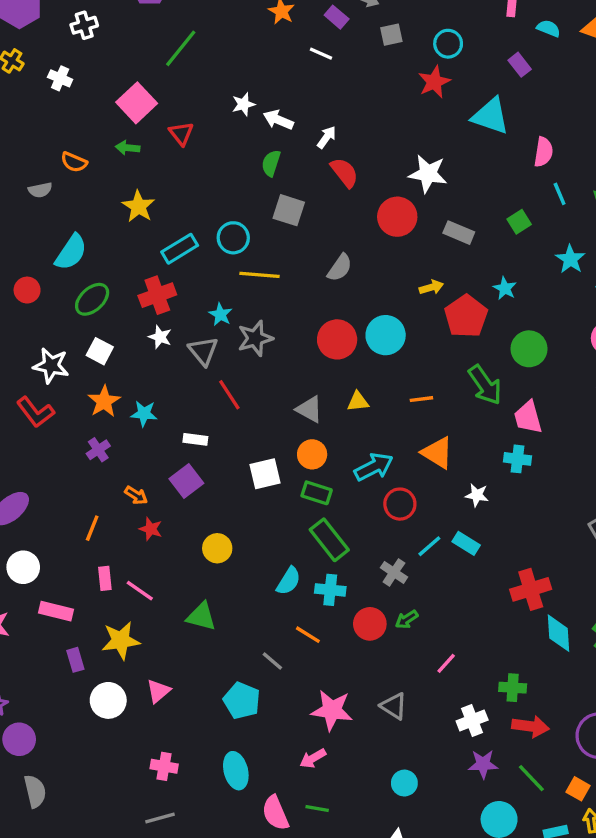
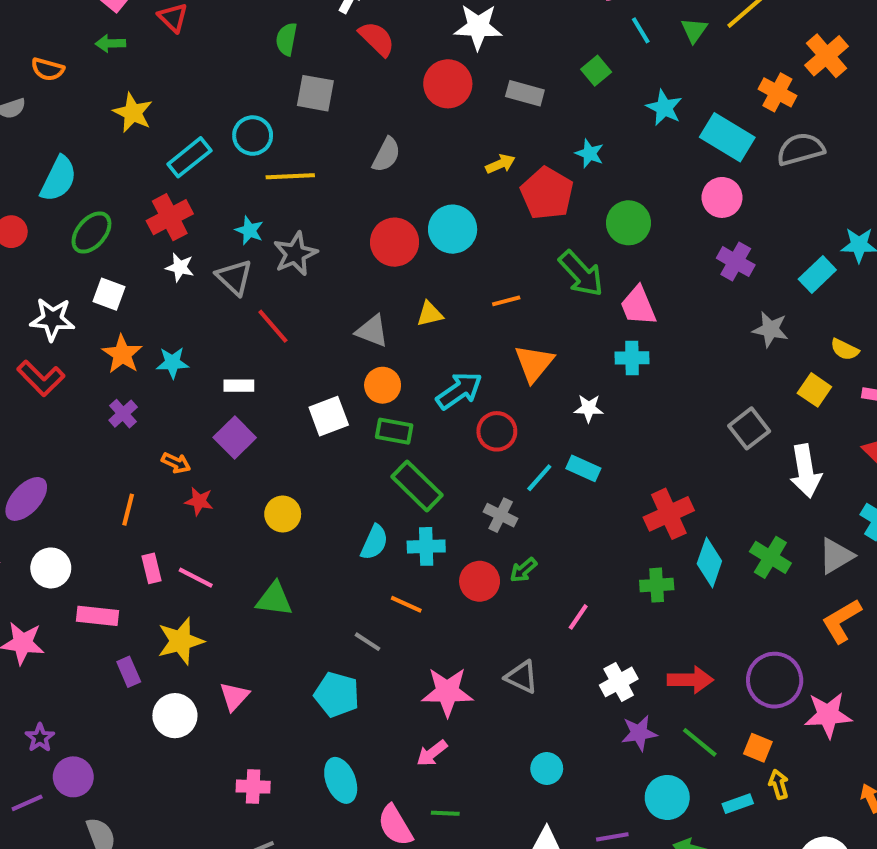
orange triangle: (437, 453) -> (534, 363), turned 45
cyan diamond: (558, 633) -> (709, 562), turned 30
green cross: (513, 688) -> (657, 585), moved

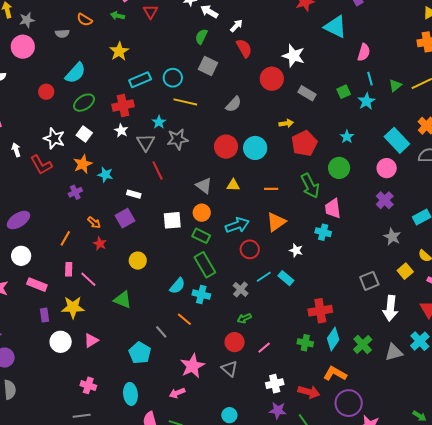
cyan star: (664, 108) -> (366, 101), moved
cyan star: (589, 153) -> (347, 137), moved
red circle: (480, 581) -> (235, 342), moved
orange L-shape: (842, 621) -> (335, 374), moved, turned 45
pink star: (447, 692) -> (192, 366), turned 30

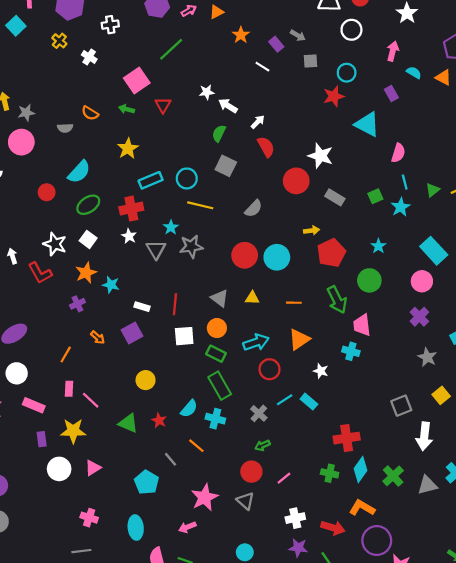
red line: (158, 170) -> (175, 304), moved, turned 30
red star: (100, 244) -> (159, 420), moved

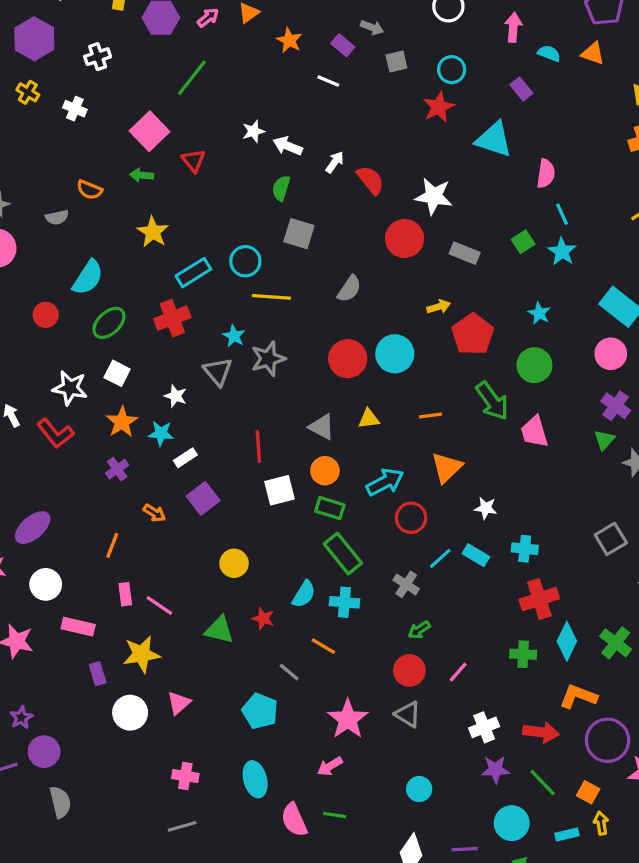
red semicircle: (266, 147) -> (370, 180), moved
green triangle: (433, 190) -> (604, 440), moved
white star: (129, 236) -> (176, 396), moved
white rectangle: (142, 307) -> (185, 458), moved, turned -40
cyan cross: (351, 351) -> (525, 549), moved

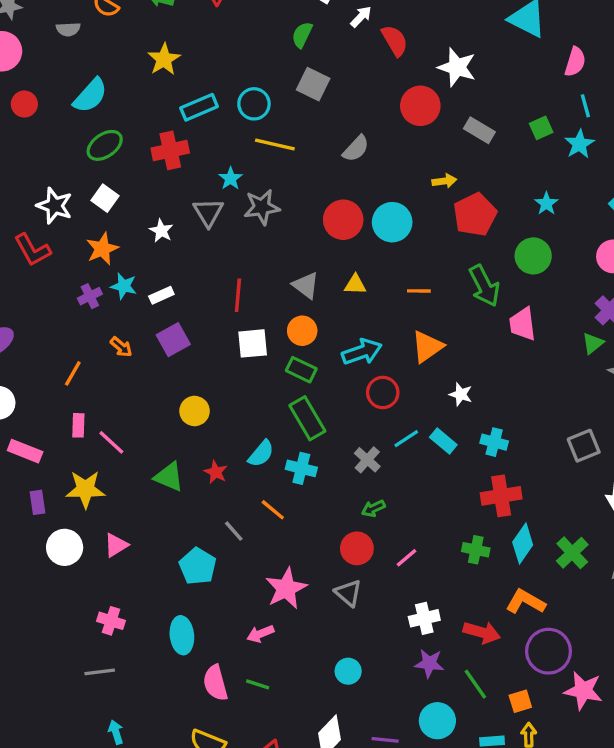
red circle: (46, 315) -> (24, 104), moved
cyan star: (161, 433) -> (124, 286), moved
orange square: (588, 792) -> (520, 701), turned 35

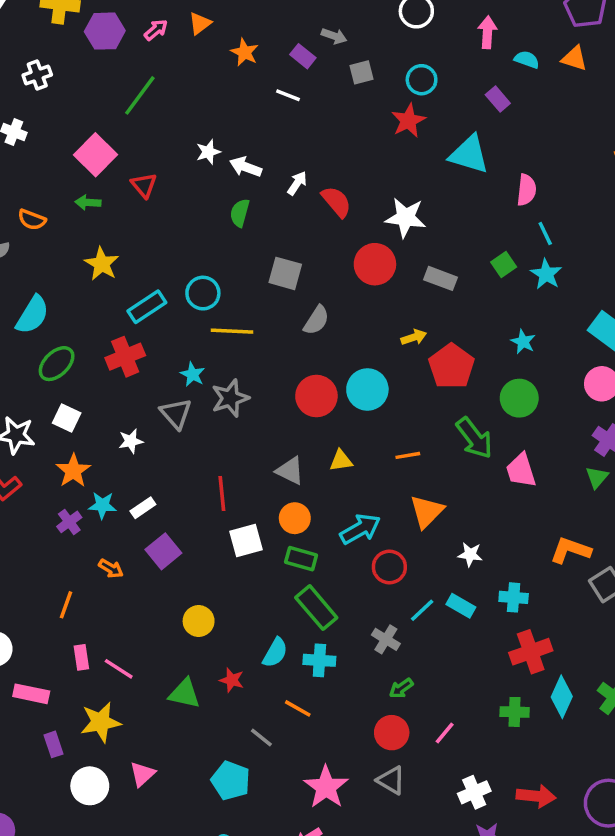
gray square: (313, 84) -> (285, 273), moved
white star: (161, 231) -> (131, 441), turned -30
orange L-shape: (526, 602) -> (571, 550), moved

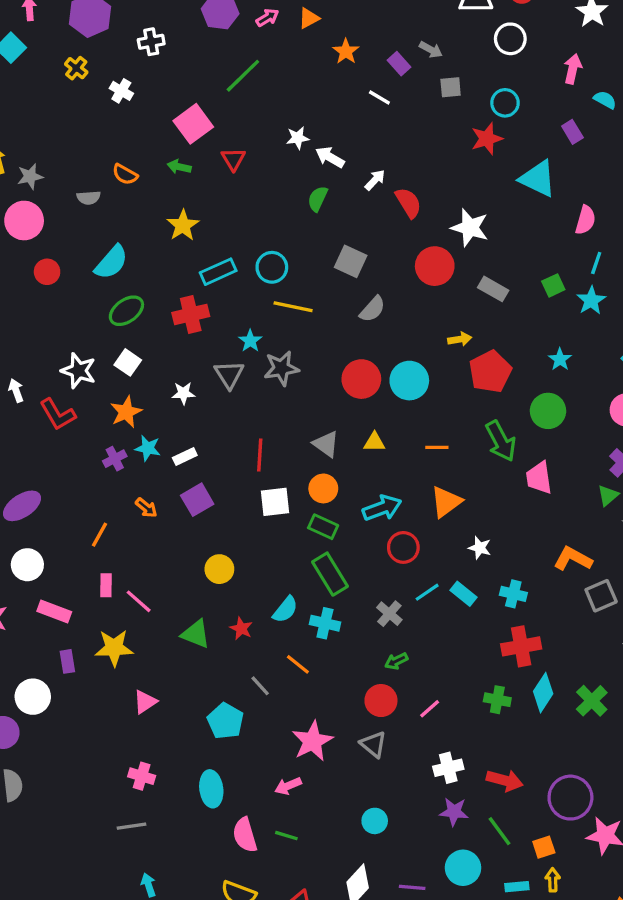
cyan line: (545, 234) -> (596, 263), turned 35
white circle: (90, 786) -> (33, 697), moved

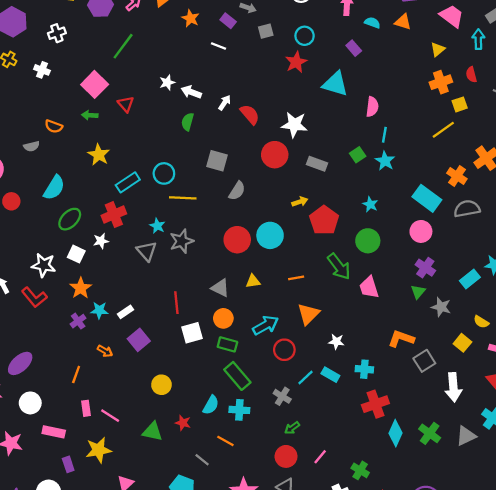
white star: (183, 393) -> (101, 241), moved
green cross: (497, 700) -> (360, 470), moved, turned 30

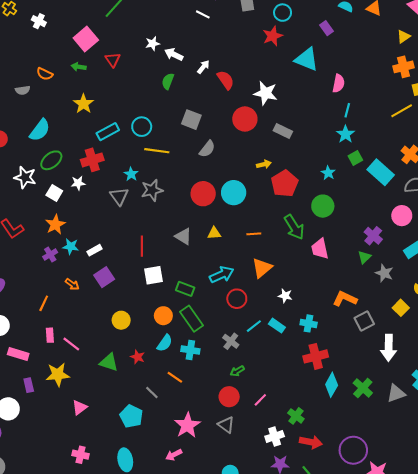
green square: (358, 155) -> (355, 158), moved
pink circle: (421, 231) -> (402, 216), moved
white star: (44, 265) -> (25, 177), moved
orange circle: (223, 318) -> (163, 316), moved

